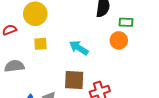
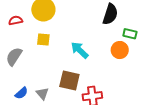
gray semicircle: (14, 66) -> (14, 56), turned -60

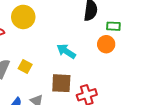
yellow square: (43, 40) -> (25, 67), moved, turned 32

